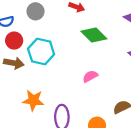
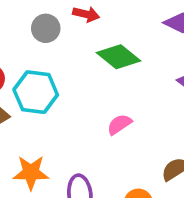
gray circle: (36, 11) -> (46, 28), moved

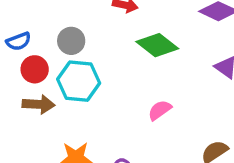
gray circle: (46, 28) -> (71, 41), moved

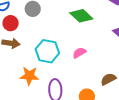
cyan hexagon: (79, 81) -> (47, 51), moved

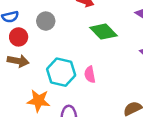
pink semicircle: (79, 53) -> (90, 74), moved, turned -72

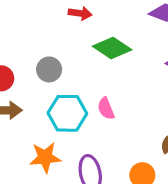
gray circle: (46, 21) -> (49, 69), moved

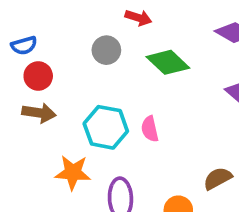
gray circle: (49, 69) -> (106, 50), moved

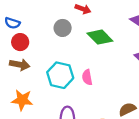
blue semicircle: (24, 45) -> (12, 23), turned 32
orange star: (73, 172) -> (22, 100), moved

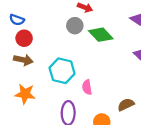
gray circle: (63, 28) -> (75, 26), moved
pink semicircle: (87, 77) -> (87, 87), moved

